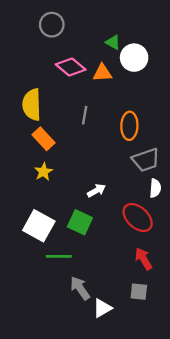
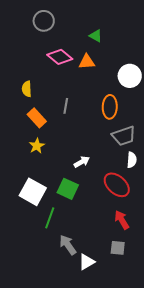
white circle: (134, 58) -> (130, 76), moved
yellow semicircle: (32, 105) -> (27, 89), size x0.6
gray line: (85, 115) -> (66, 106), moved
green line: (59, 256) -> (50, 218), turned -70

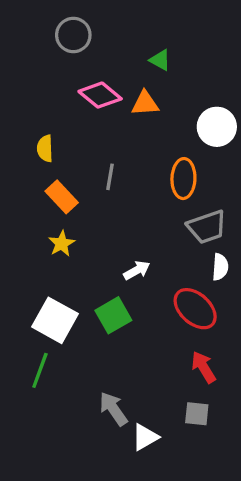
green square: (68, 189) -> (113, 315), turned 35
green line: (50, 218) -> (40, 370), moved

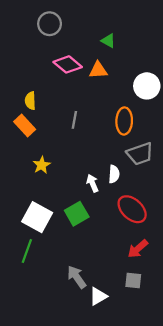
orange rectangle: (62, 197) -> (25, 126), moved
white semicircle: (220, 267) -> (114, 174), moved
white arrow: (137, 270) -> (93, 183), turned -84
red arrow: (203, 367) -> (138, 249), turned -100

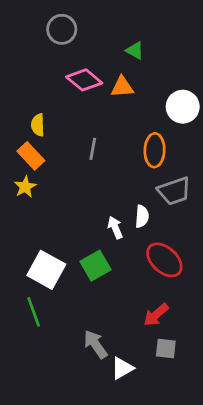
yellow star: (42, 165) -> (25, 187), moved
red arrow: (138, 249) -> (156, 315), moved
green line: (27, 251) -> (34, 312), turned -40

